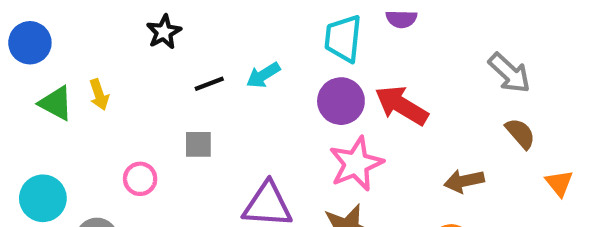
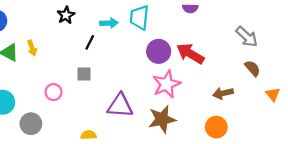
cyan trapezoid: (343, 38) -> (139, 17), moved
cyan arrow: (263, 75) -> (109, 23), moved, turned -150
black line: (209, 84) -> (90, 42), turned -42

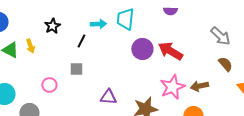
black star: (66, 15) -> (52, 26), moved
pink star: (167, 84) -> (172, 87), moved
purple triangle: (120, 106) -> (108, 97), size x0.7

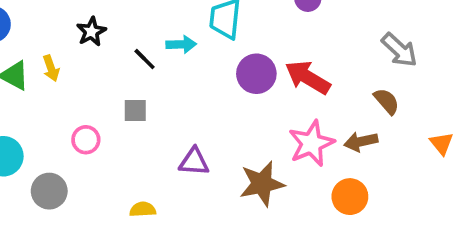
cyan arrow: (98, 24) -> (181, 44), moved
black line: (81, 41) -> (145, 59), turned -72
brown semicircle: (225, 64) -> (387, 101), moved

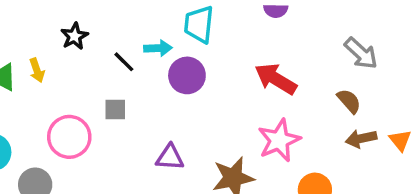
purple circle: (256, 74) -> (187, 75), moved
pink circle: (86, 140) -> (69, 137), size x1.6
brown arrow: (361, 142) -> (361, 139), moved

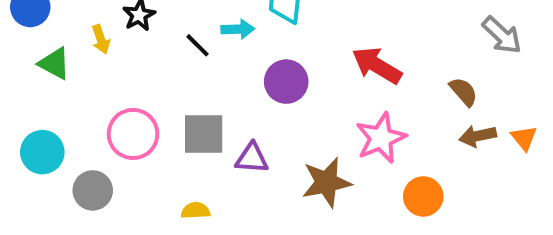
gray arrow: (361, 53) -> (502, 35), moved
yellow arrow: (37, 70) -> (101, 39), moved
purple circle: (187, 75) -> (286, 82), moved
gray square: (115, 110) -> (204, 134), moved, size x1.6

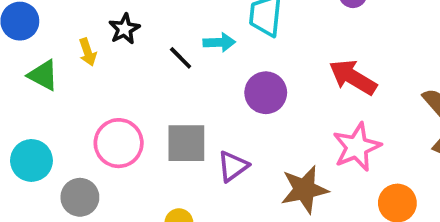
purple triangle: (252, 158) -> (233, 166), turned -40

